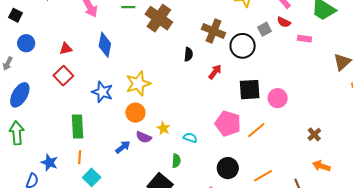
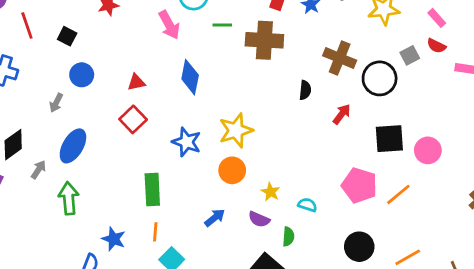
brown cross: (159, 18) -> (264, 40), turned -32
purple semicircle: (144, 137) -> (259, 219), moved

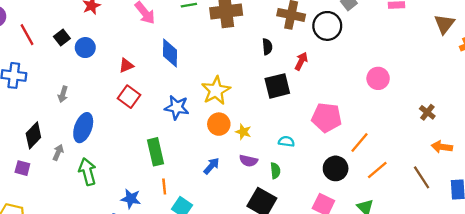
black square: (67, 36) -> (62, 38), turned 35
blue circle: (82, 75) -> (85, 48), moved
black square: (389, 139) -> (277, 86), moved
yellow star: (271, 192) -> (243, 132), moved
orange line: (398, 194) -> (359, 142), moved

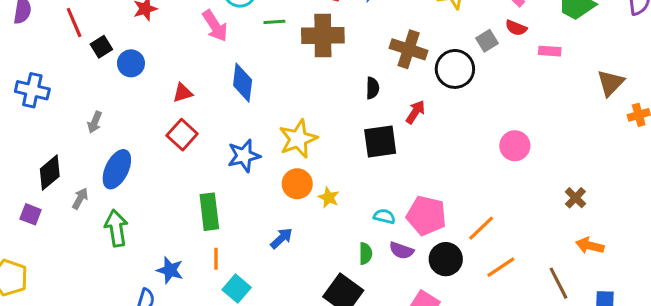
red line: (27, 35) -> (74, 23), moved
blue star: (177, 107) -> (244, 156), turned -30
pink pentagon: (327, 118) -> (426, 215), moved
purple semicircle: (248, 161) -> (401, 251), moved

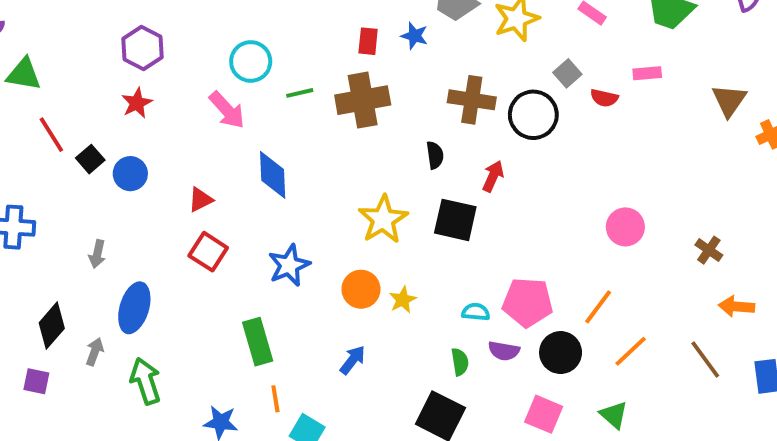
red semicircle: (516, 28) -> (604, 98), moved
yellow star: (298, 139) -> (383, 219), moved
black square: (380, 141) -> (455, 220), turned 30
pink circle: (515, 146) -> (625, 227), moved
yellow star: (329, 197) -> (403, 300), turned 30

